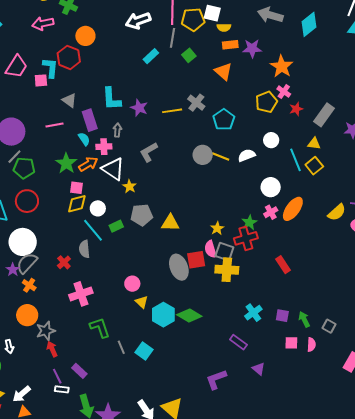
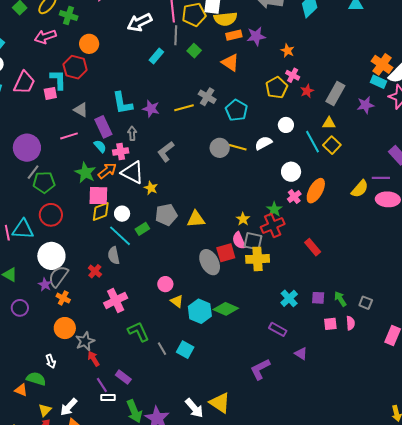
yellow semicircle: (224, 28) -> (225, 19), size x1.6
orange star: (282, 66) -> (287, 51), size x0.6
pink square: (76, 188) -> (98, 196), size x1.5

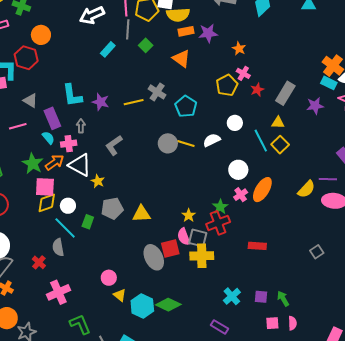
green rectangle: (142, 229) -> (88, 222), turned -40
red rectangle: (313, 247) -> (257, 246), turned -48
gray square: (366, 303) -> (317, 252), moved, turned 32

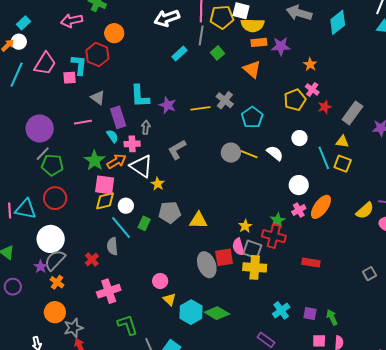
white semicircle: (212, 140) -> (275, 153), turned 60
yellow square: (280, 145) -> (343, 164), turned -30
red cross: (218, 223) -> (274, 236), turned 30

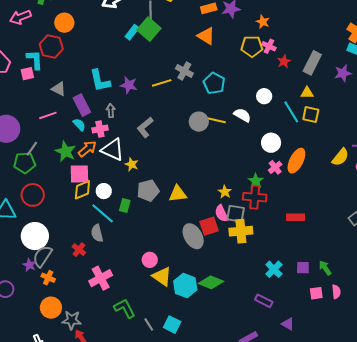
green square: (218, 53) -> (149, 29), moved, size x1.6
yellow pentagon: (295, 100) -> (252, 46), moved, turned 30
gray line: (43, 154) -> (32, 149), moved
yellow triangle: (169, 299) -> (162, 276), size x1.5
gray star: (73, 328) -> (72, 320), turned 30

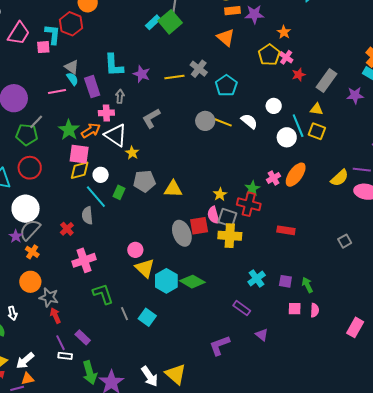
yellow pentagon: (252, 46) -> (269, 55), turned 30
cyan semicircle: (79, 125) -> (72, 79), moved
white circle: (271, 143) -> (287, 137), moved

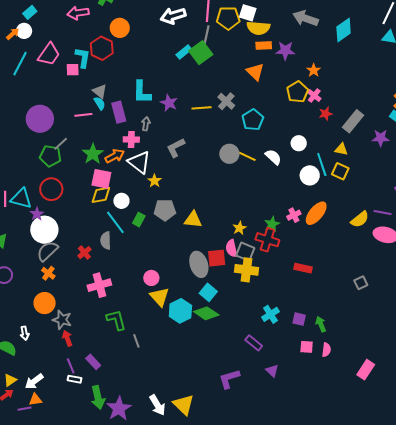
purple star: (16, 236) -> (37, 214), moved
cyan square: (147, 317) -> (208, 292), moved

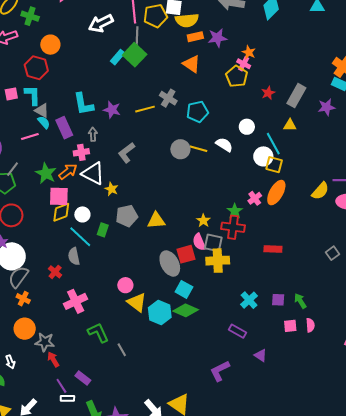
cyan L-shape: (83, 58) -> (33, 95), moved
pink cross: (314, 95) -> (244, 64), moved
cyan pentagon: (253, 120) -> (197, 112), turned 30
yellow square: (340, 171) -> (274, 165), moved

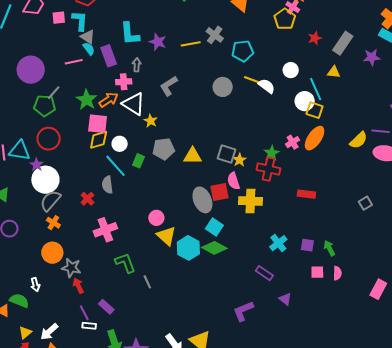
yellow line: (198, 149) -> (253, 80), moved
gray square: (213, 243) -> (227, 154), moved

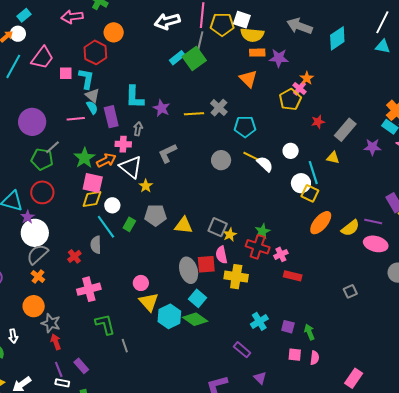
orange ellipse: (315, 138) -> (321, 223), moved
pink cross: (293, 142) -> (281, 254), moved

